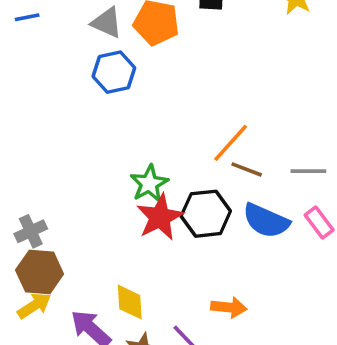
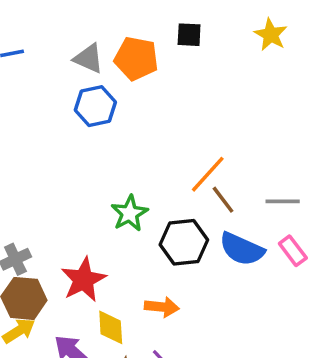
brown line: (247, 169) -> (223, 200), turned 32
red star: (160, 217) -> (83, 280), moved
orange arrow: (229, 307) -> (162, 307), moved

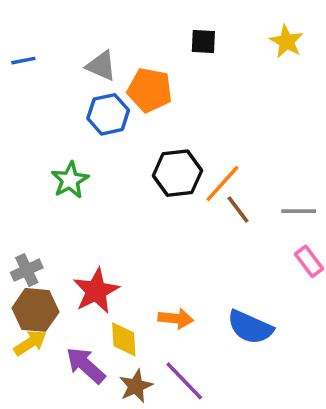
orange pentagon: (136, 58) -> (150, 90), moved
green star: (129, 213) -> (70, 180), moved
black hexagon: (184, 242) -> (177, 173), moved
blue semicircle: (242, 249) -> (250, 327), moved

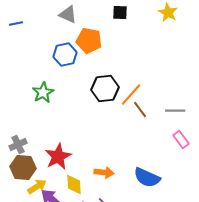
gray triangle: (101, 66) -> (68, 15), moved
yellow arrow: (30, 343) -> (37, 187), moved

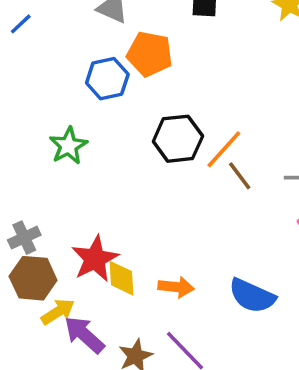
blue line: (16, 24) -> (21, 24), turned -32
yellow diamond: (74, 185) -> (121, 278), moved

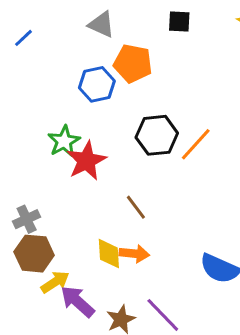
brown line: (240, 176) -> (136, 207), moved
red star: (95, 259) -> (86, 161), moved
orange arrow: (176, 287) -> (134, 254), moved

